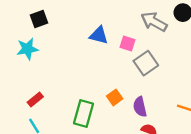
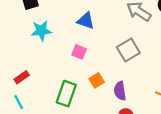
pink square: (127, 43) -> (79, 52), moved
cyan star: (27, 49) -> (41, 31), moved

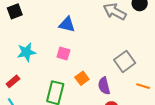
cyan star: (41, 31) -> (26, 52), moved
gray square: (128, 50) -> (125, 61), moved

